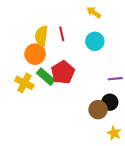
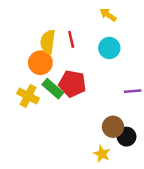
red pentagon: (63, 72) -> (72, 84), turned -30
black circle: (110, 102) -> (127, 137), moved
yellow star: (114, 133) -> (102, 154), moved

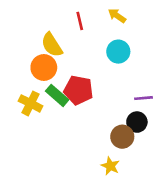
red line: (71, 39) -> (80, 21), moved
yellow semicircle: (48, 42) -> (52, 45), turned -40
black circle: (127, 137) -> (137, 122), moved

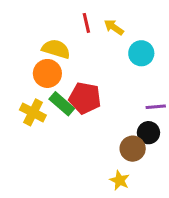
yellow arrow: (117, 16) -> (114, 27), moved
yellow semicircle: (52, 45) -> (56, 49), turned 140
cyan circle: (118, 52) -> (141, 53), moved

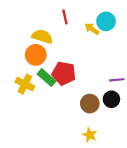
yellow arrow: (114, 27) -> (92, 29), moved
cyan circle: (141, 53) -> (106, 21), moved
brown circle: (133, 149) -> (90, 104), moved

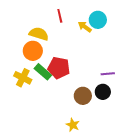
yellow star: (90, 135) -> (73, 125), moved

